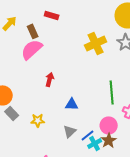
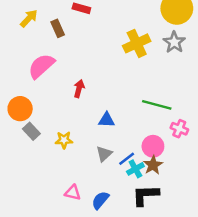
pink semicircle: (32, 49) -> (41, 66), moved
green line: (112, 92) -> (157, 105), turned -70

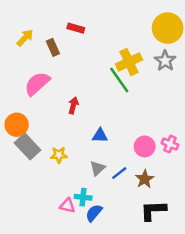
green line: (157, 105) -> (119, 80), moved, turned 40
gray rectangle: (31, 131) -> (27, 146), size x1.5
pink circle: (153, 146) -> (145, 146), moved
cyan cross: (135, 169) -> (83, 197), moved, turned 35
black L-shape: (145, 195) -> (153, 210), moved

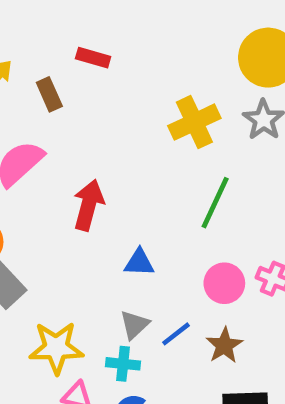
green line: (119, 80) -> (215, 203), moved, turned 60
red arrow: (73, 105) -> (88, 205), size x1.5
yellow star: (59, 155) -> (56, 348), moved, size x1.6
cyan cross: (83, 197) -> (123, 364), moved

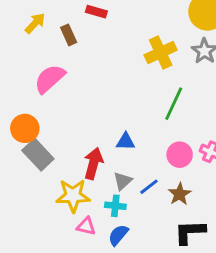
red arrow: (88, 205) -> (93, 163), moved

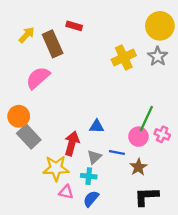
brown rectangle: (69, 35) -> (53, 44), size x1.6
green line: (174, 104) -> (146, 119), moved
blue line: (149, 187) -> (117, 152), moved, turned 49

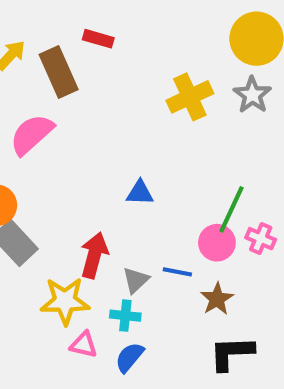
blue triangle: (97, 126) -> (140, 193), moved

